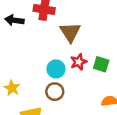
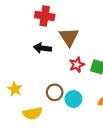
black arrow: (14, 20) -> (42, 48), moved
cyan circle: (56, 69) -> (73, 99), moved

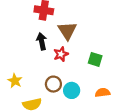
black arrow: (42, 48) -> (42, 41), turned 70
red star: (77, 65) -> (61, 54), moved

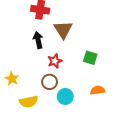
red star: (61, 54) -> (55, 61), moved
cyan circle: (72, 90) -> (65, 96), moved

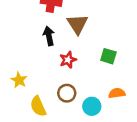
brown circle: (50, 82) -> (67, 93), moved
cyan circle: (65, 96) -> (92, 106), moved
yellow semicircle: (29, 102) -> (38, 106), turned 78

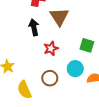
cyan circle: (92, 106) -> (75, 69), moved

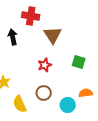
black arrow: (34, 27) -> (13, 37), moved
cyan circle: (75, 69) -> (68, 105), moved

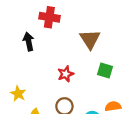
brown triangle: (53, 35) -> (90, 39), moved

